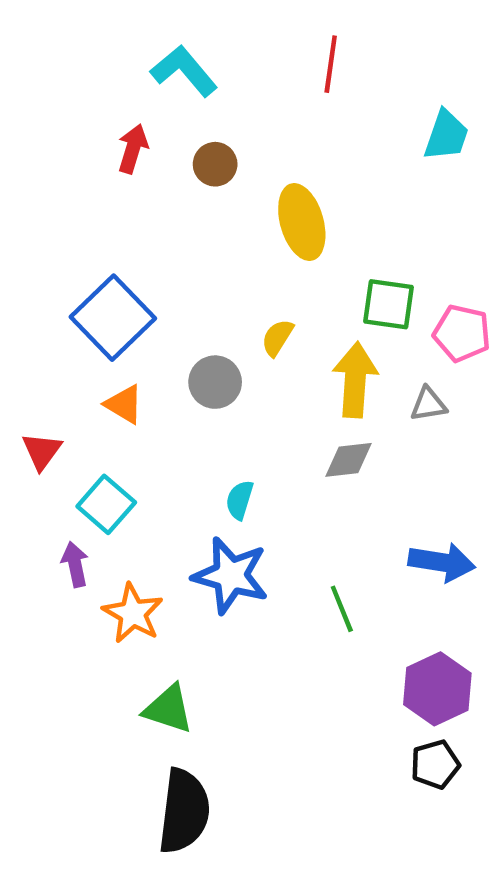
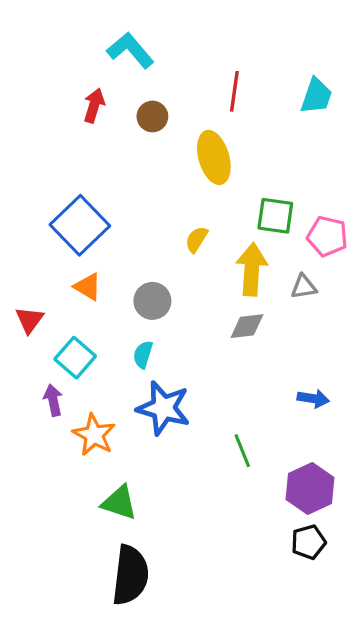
red line: (331, 64) -> (234, 91), moved
gray circle: (215, 382) -> (152, 301), moved
cyan semicircle: (240, 500) -> (143, 354), moved
blue arrow: (442, 562) -> (313, 399), size x0.7
green line: (342, 609) -> (242, 451), moved

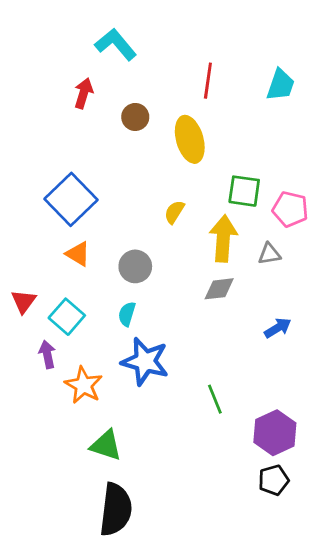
brown circle: (152, 116) -> (135, 117), moved
red triangle: (29, 320) -> (24, 301), moved
blue arrow: (313, 399) -> (278, 328), moved, turned -40

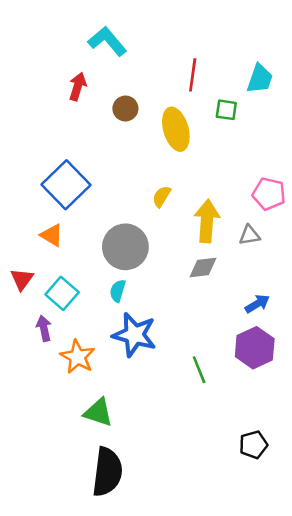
green square: (244, 191) -> (226, 110), moved, size x0.7
orange triangle: (78, 254) -> (52, 235), moved
gray circle: (135, 266) -> (125, 247), size x1.5
purple hexagon: (275, 433) -> (255, 348), moved

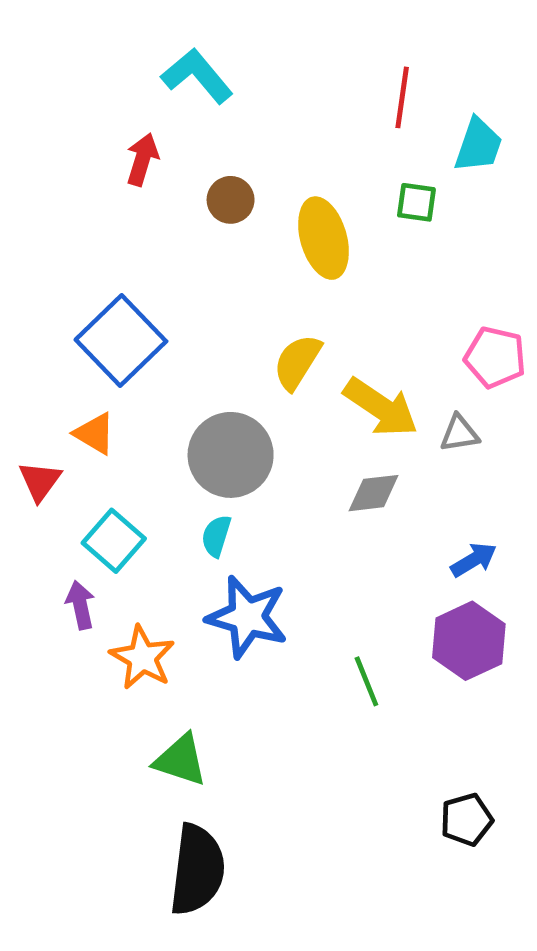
red line: (193, 75) -> (402, 97), moved
yellow semicircle: (162, 196) -> (297, 362), size x1.4
yellow arrow: (207, 221) -> (381, 407), turned 120
red triangle: (22, 279) -> (40, 481), moved

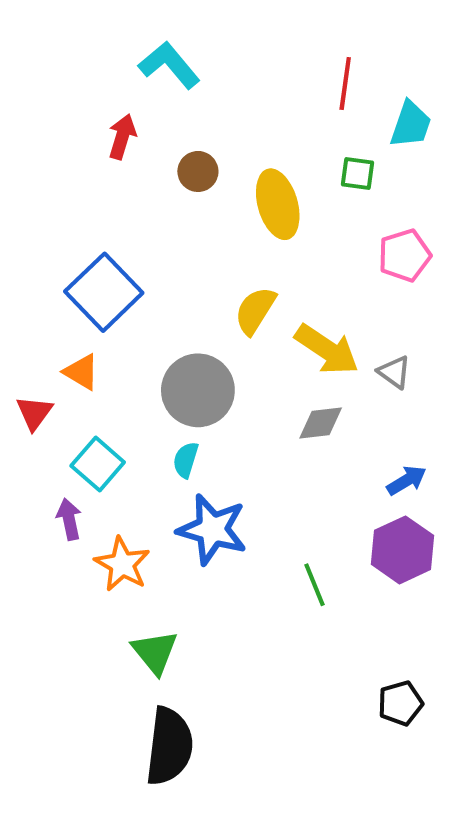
pink pentagon: (495, 357) -> (405, 255), moved, turned -30
gray triangle: (459, 433) -> (394, 372), turned 45
green triangle: (181, 760) -> (155, 652), turned 33

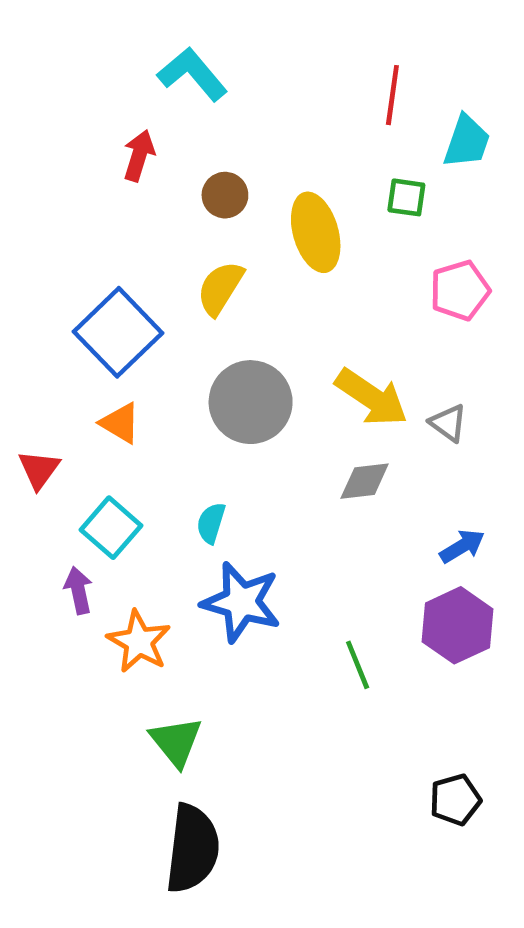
yellow semicircle: (255, 311) -> (220, 288), moved
orange triangle: (81, 372) -> (120, 423), moved
gray circle: (198, 390) -> (251, 402), moved

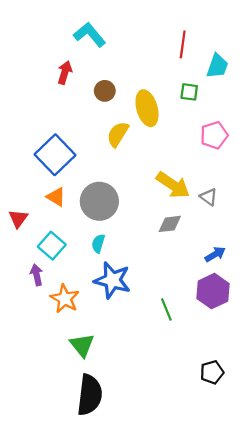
yellow semicircle: (220, 288) -> (118, 134), moved
gray circle: (251, 402) -> (99, 201), moved

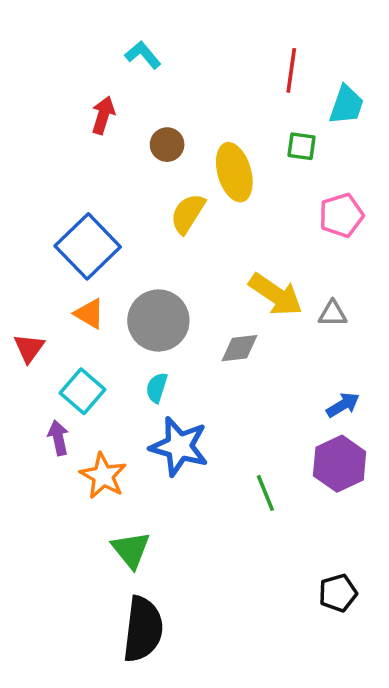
cyan L-shape: (90, 35) -> (143, 55), size x0.7
gray triangle: (209, 197) -> (333, 314), turned -36
gray diamond: (170, 224) -> (239, 348), moved

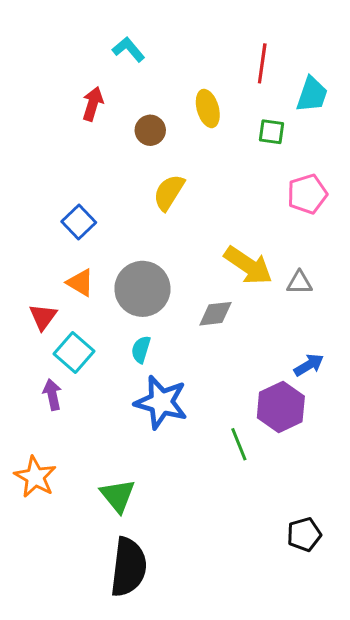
yellow ellipse: (234, 172) -> (208, 108), moved, size x0.7
blue square: (88, 246) -> (79, 222), size x0.6
red triangle: (29, 348) -> (43, 317), moved
purple hexagon: (340, 464) -> (281, 407), moved
orange star: (103, 476) -> (35, 477), moved

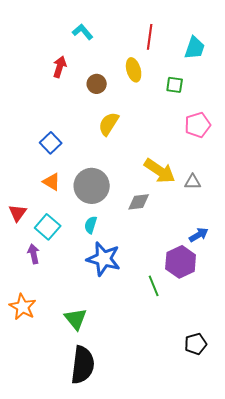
red line: (262, 63) -> (150, 37), moved
cyan trapezoid: (312, 94) -> (195, 48), moved
red triangle: (43, 317) -> (18, 213), moved

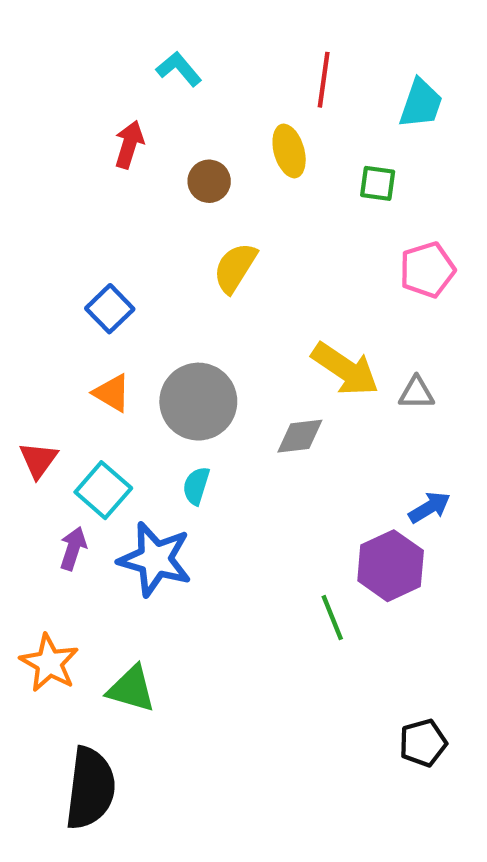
purple arrow: (34, 254) -> (73, 548), turned 30
blue star: (104, 259) -> (155, 559), moved
green triangle: (76, 319) -> (131, 689), moved, turned -35
black semicircle: (83, 365) -> (90, 788), moved

